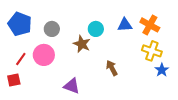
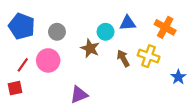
blue triangle: (125, 25) -> (128, 23), moved
yellow cross: (152, 51) -> (149, 56), moved
brown arrow: (112, 68) -> (123, 58), moved
purple triangle: (72, 86) -> (79, 95), turned -42

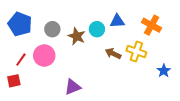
brown star: (90, 48) -> (77, 36), moved
brown arrow: (123, 58) -> (113, 53), turned -35

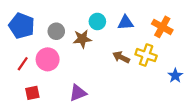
cyan circle: (97, 29) -> (97, 21), moved
brown star: (77, 36) -> (82, 39), turned -30
red square: (14, 81) -> (32, 93), moved

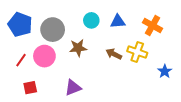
gray circle: (56, 31) -> (53, 30), size x1.5
brown star: (82, 39) -> (78, 48), moved

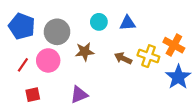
orange cross: (152, 25) -> (174, 45), moved
blue star: (165, 71) -> (178, 77), size x1.6

